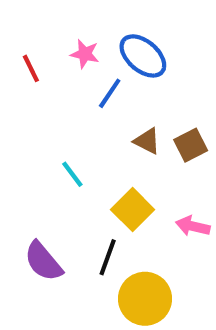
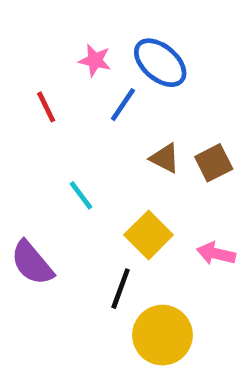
red line: (31, 68) -> (46, 107), moved
purple semicircle: (43, 261) -> (32, 263), moved

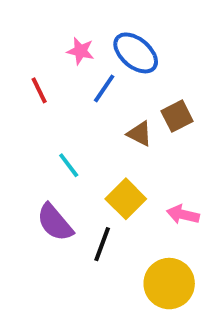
brown square: (214, 163) -> (177, 116), moved
purple semicircle: (32, 263) -> (55, 222), moved
yellow circle: (162, 335) -> (169, 284), moved

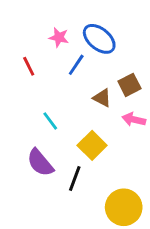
pink arrow: (183, 215) -> (134, 119), moved

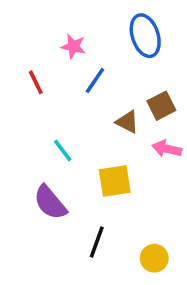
blue ellipse: (99, 39) -> (145, 36), moved, turned 32
yellow square: (92, 145) -> (115, 181), turned 36
black line: (75, 179) -> (97, 242), moved
yellow circle: (124, 207) -> (154, 258), size x0.6

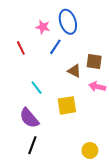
blue ellipse: (145, 36) -> (68, 22), moved
brown square: (161, 106) -> (94, 62), turned 35
black line: (97, 242) -> (32, 145), moved

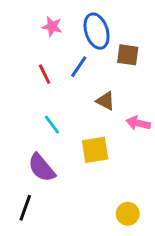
pink star: (43, 27) -> (52, 27), moved
red line: (21, 48) -> (45, 74), moved
brown square: (94, 62) -> (128, 55), moved
black line: (32, 145) -> (25, 208), moved

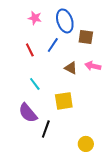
pink arrow: (138, 123) -> (93, 66), moved
black line: (25, 208) -> (46, 129), moved

